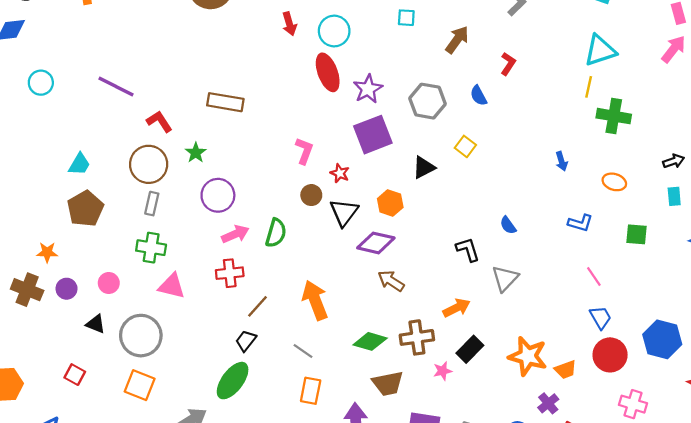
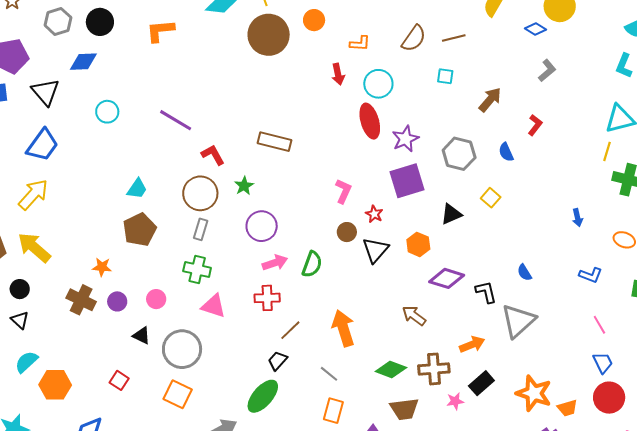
purple diamond: (376, 243) -> (447, 278), moved
gray triangle: (505, 278) -> (518, 321), size x1.4

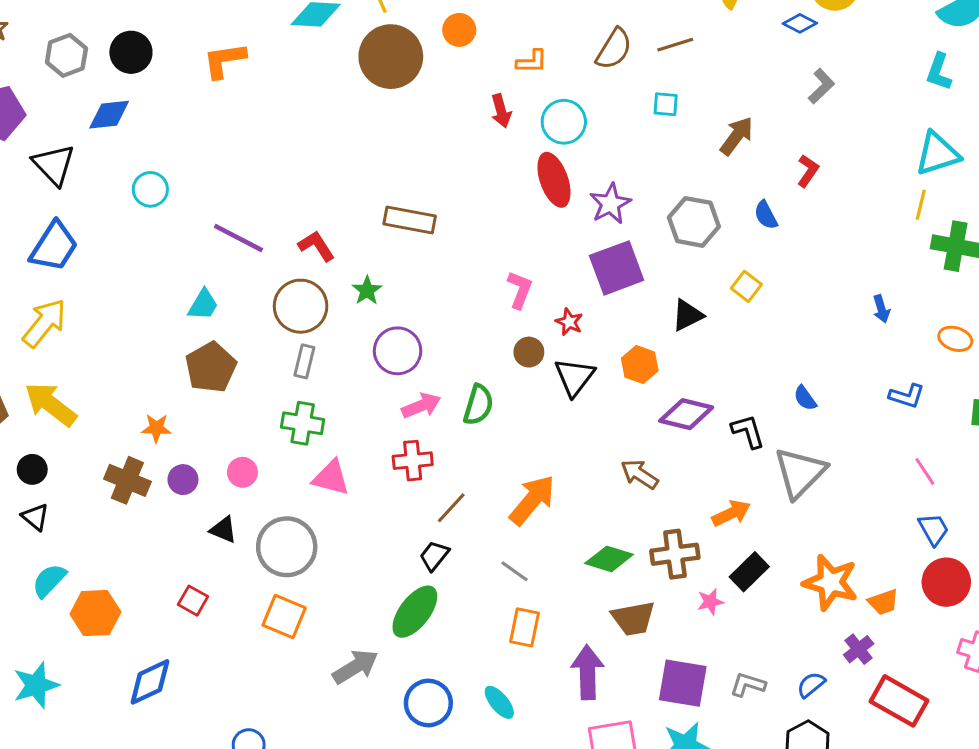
purple line: (176, 120) -> (238, 238), moved
orange arrow: (343, 328) -> (532, 500), turned 60

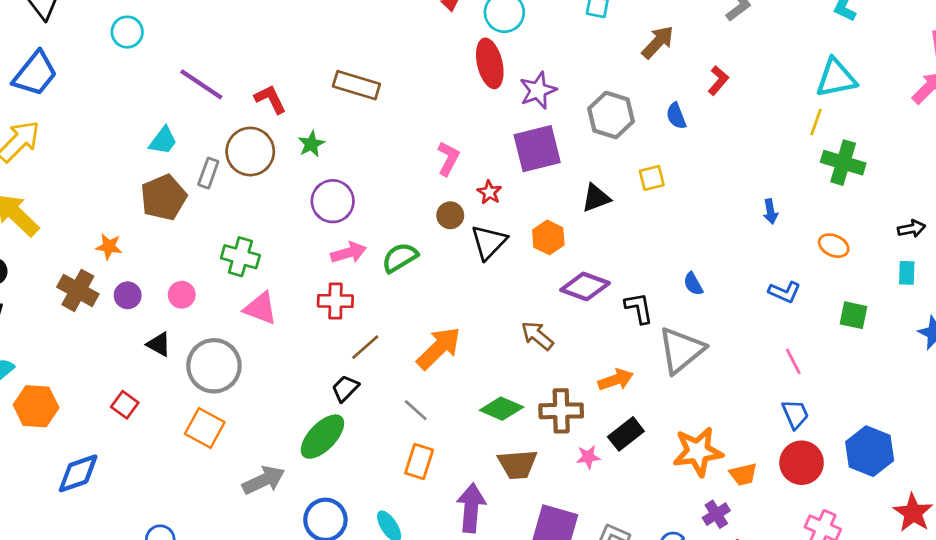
yellow square: (746, 286) -> (652, 178), turned 32
gray rectangle: (304, 361) -> (208, 173), moved
green semicircle: (478, 405) -> (400, 258), turned -144
orange star: (831, 582) -> (698, 452), turned -30

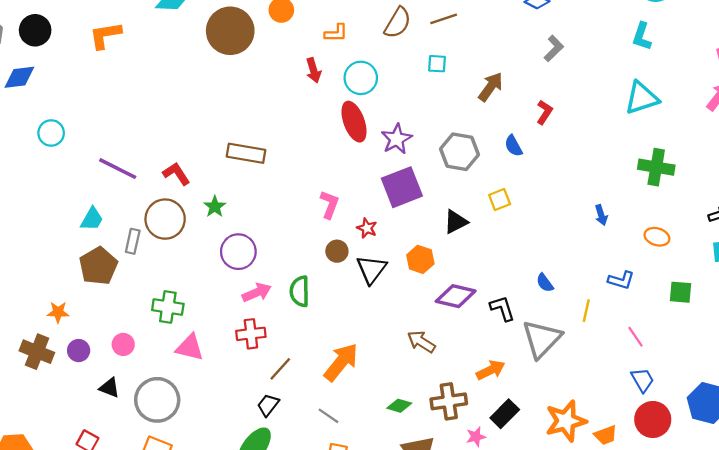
yellow line: (816, 122) -> (586, 311), moved
green semicircle: (400, 258) -> (300, 291), turned -52
green diamond: (502, 409) -> (399, 406), size x0.7

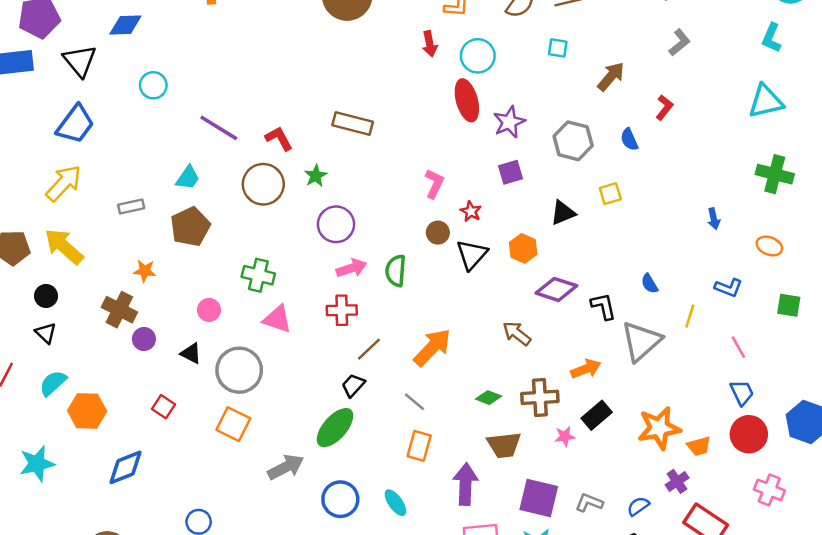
purple square: (402, 187) -> (510, 172), size x0.6
gray rectangle: (133, 241) -> (131, 207), moved, turned 60
purple circle: (79, 351) -> (144, 339), moved

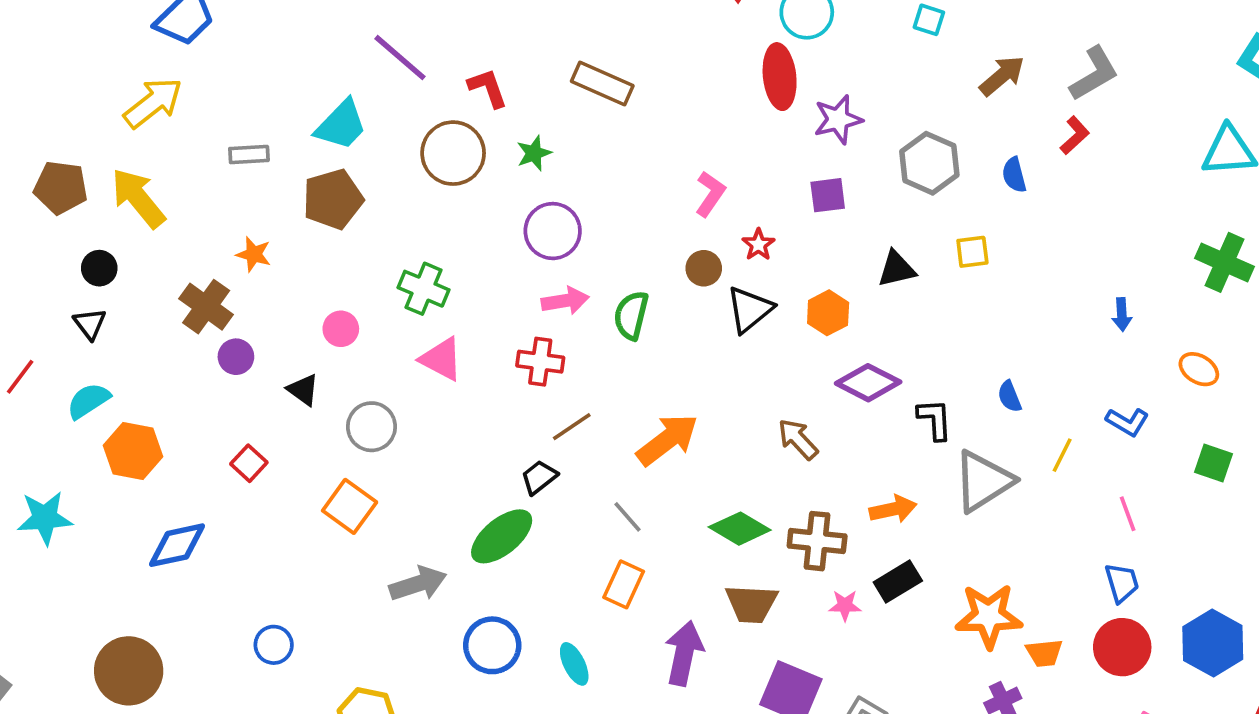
gray L-shape: (679, 43) -> (1094, 74), moved, size x1.4
cyan trapezoid: (188, 178) -> (341, 125), size x1.4
gray circle: (239, 370) -> (371, 427), size x0.7
green diamond: (489, 398) -> (740, 529), size x1.5

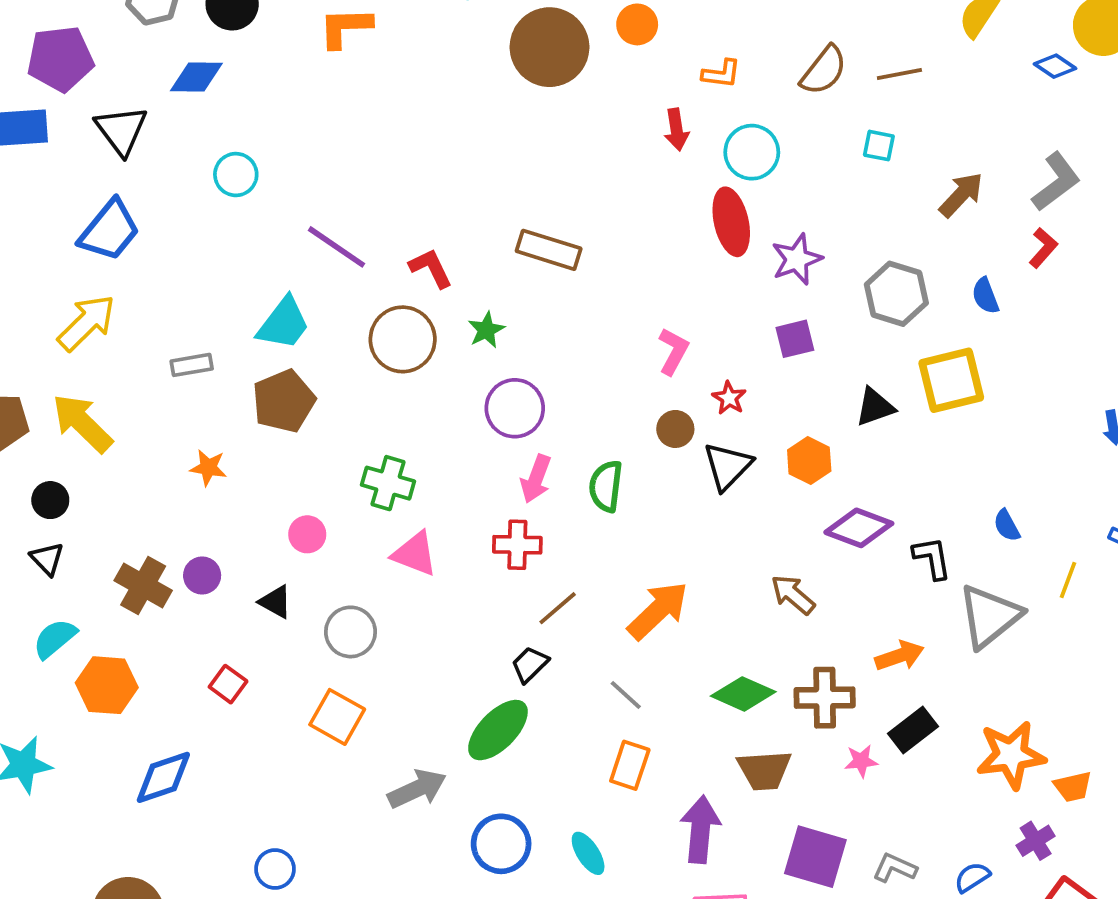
yellow square: (972, 252) -> (951, 380), size x1.8
pink arrow: (565, 301) -> (536, 479), turned 126
brown cross: (206, 307) -> (143, 586), moved

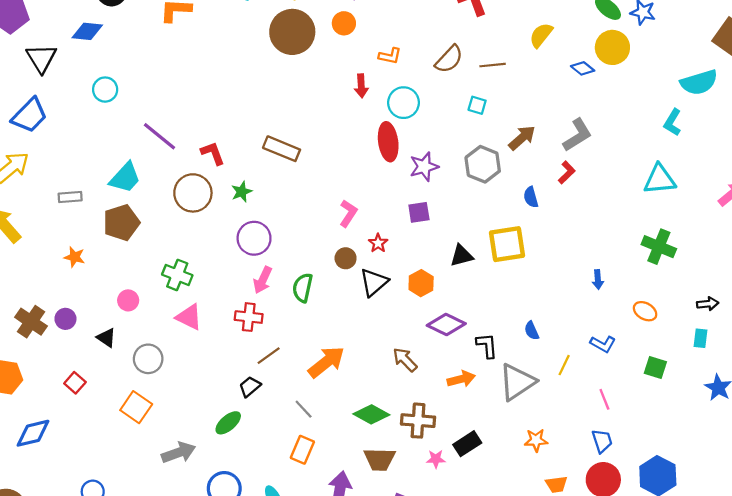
gray hexagon: (896, 294) -> (483, 164), moved
orange arrow: (900, 656) -> (461, 379), moved
green ellipse: (498, 730) -> (228, 423), size x0.7
orange star: (1011, 755) -> (536, 440), moved, size x0.6

